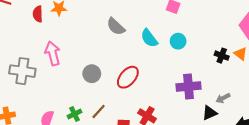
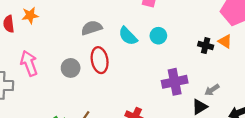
gray semicircle: (116, 27) -> (92, 28), turned 126
gray circle: (92, 74) -> (71, 68), moved
red ellipse: (128, 77) -> (100, 60), moved, turned -45

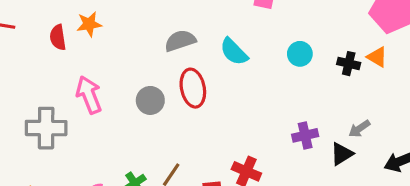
cyan circle: (158, 36) -> (300, 54), moved
purple cross: (175, 82) -> (305, 135), moved, size x0.7

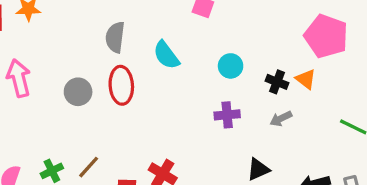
gray semicircle: (180, 41) -> (115, 37), turned -72
gray arrow: (359, 129) -> (281, 119), moved
purple cross: (305, 135) -> (227, 115), moved

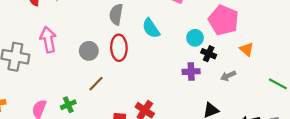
pink pentagon: (326, 36) -> (224, 20), moved
black cross: (277, 82) -> (209, 54), moved
brown line: (89, 167) -> (96, 84), moved

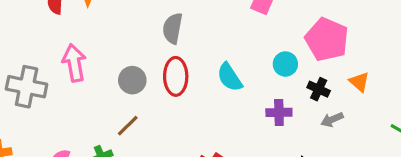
cyan semicircle: (151, 28) -> (230, 77), moved
black cross: (209, 54) -> (319, 89), moved
brown line: (96, 84) -> (128, 126), moved

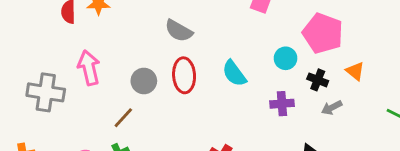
gray semicircle: (173, 28) -> (179, 31), turned -68
brown line: (128, 126) -> (123, 118), moved

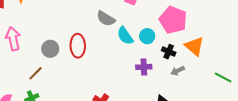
gray semicircle: (179, 31) -> (106, 19), moved
orange triangle: (355, 71) -> (194, 46), size x1.5
cyan semicircle: (234, 73) -> (125, 36), moved

